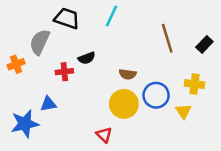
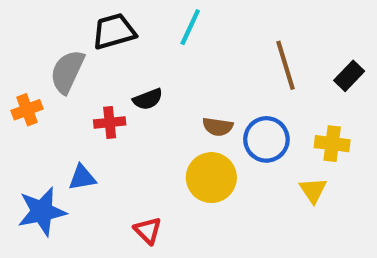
black trapezoid: (67, 18) -> (114, 31), turned -35
blue circle: (156, 95) -> (266, 139), moved
red triangle: (104, 135) -> (148, 231), moved

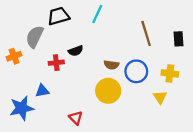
black rectangle: (349, 76) -> (178, 39), turned -48

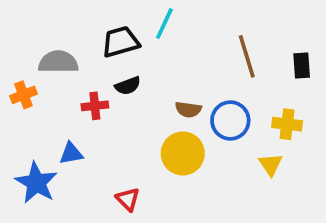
black trapezoid: (58, 16) -> (120, 42), moved
gray semicircle: (35, 37) -> (58, 62), turned 65
blue star: (22, 108) -> (36, 183), turned -30

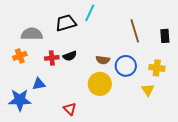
black semicircle: (128, 86) -> (70, 56), moved
orange cross: (23, 95) -> (20, 56), moved
blue star: (36, 183) -> (20, 100), turned -30

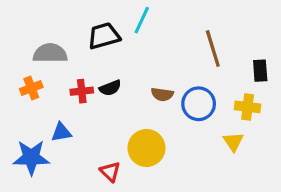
black rectangle: (165, 36) -> (260, 71), moved
yellow circle: (100, 84) -> (146, 148), moved

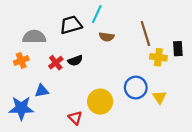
red cross: (82, 91) -> (56, 63), turned -32
brown semicircle: (162, 94) -> (107, 37), moved
blue circle: (199, 104) -> (136, 88), moved
yellow cross: (248, 107) -> (158, 57), moved

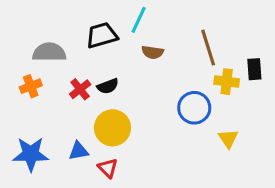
blue circle: (136, 88) -> (194, 108), moved
blue triangle: (42, 91) -> (79, 151), moved
yellow circle: (100, 102) -> (112, 128), moved

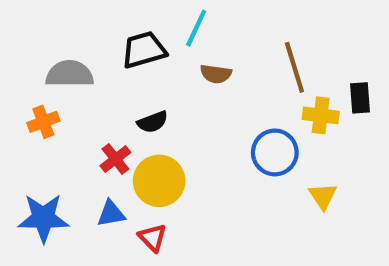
red cross: (80, 89) -> (115, 159), moved

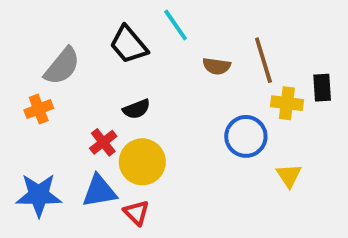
cyan line: (196, 28) -> (176, 25), turned -60
black trapezoid: (144, 50) -> (129, 45), turned -114
gray semicircle: (70, 74) -> (62, 66), turned 129
brown semicircle: (216, 74) -> (217, 66), moved
blue triangle: (111, 214) -> (99, 191), size x1.4

